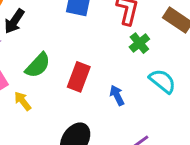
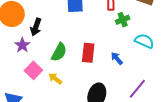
green cross: (139, 43) -> (123, 20), turned 32

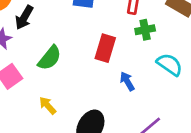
red rectangle: (88, 53) -> (105, 48), moved
yellow arrow: (55, 79) -> (48, 105), moved

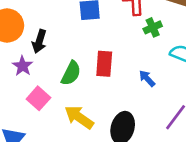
red rectangle: (105, 48) -> (104, 64), moved
yellow arrow: (48, 105) -> (79, 117), size x1.6

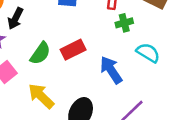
red rectangle: (104, 64) -> (73, 50), turned 50
blue arrow: (147, 78) -> (111, 70), size x1.6

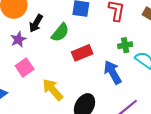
green cross: (124, 23) -> (125, 45), moved
green semicircle: (40, 53) -> (60, 33), moved

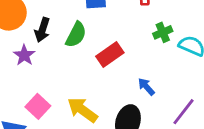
pink square: (25, 67) -> (38, 106), moved
blue arrow: (113, 72) -> (146, 87), moved, size x0.6

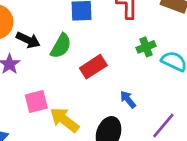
black arrow: (42, 30) -> (28, 40), turned -85
pink square: (38, 106) -> (36, 102), moved, turned 30

